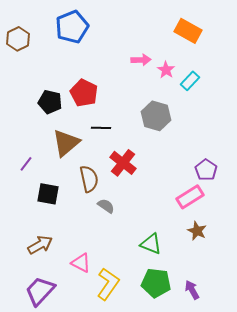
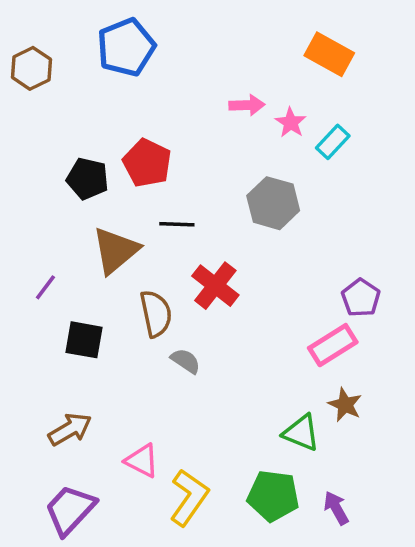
green triangle: (151, 244) -> (301, 433), moved

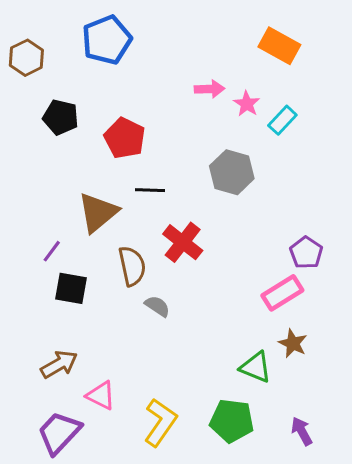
black pentagon: (88, 179) -> (61, 117), moved
purple line: (45, 287) -> (52, 251), moved
pink triangle: (142, 461) -> (101, 396), moved
purple arrow: (336, 508) -> (302, 431), moved

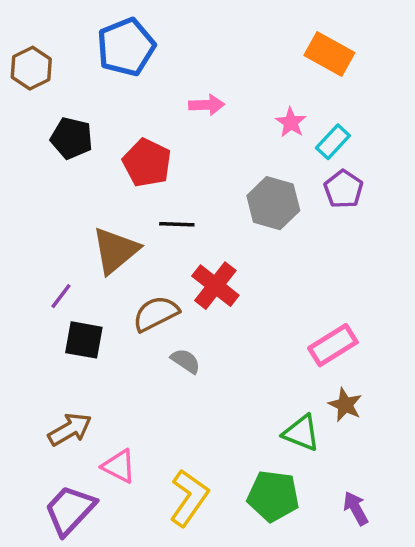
pink arrow: (209, 89) -> (207, 105), moved
purple pentagon: (306, 253) -> (343, 189), moved
brown semicircle: (132, 266) -> (156, 314), turned -105

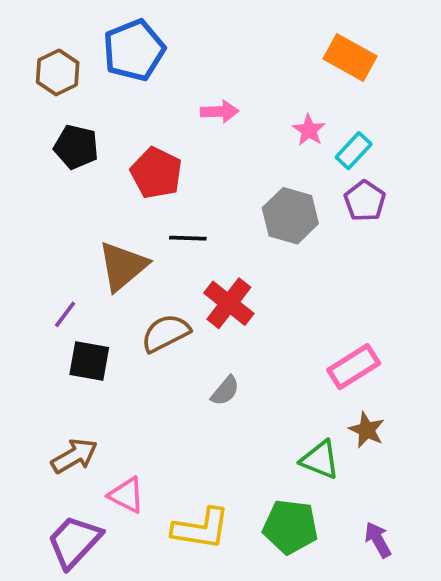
brown hexagon: (31, 68) -> (58, 72), moved
gray semicircle: (186, 361) -> (225, 391), moved, turned 96
yellow L-shape: (189, 498) -> (201, 529), turned 64

